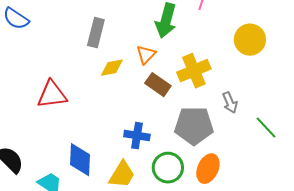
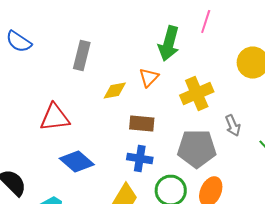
gray rectangle: (96, 33) -> (82, 56), moved
brown rectangle: (158, 85) -> (142, 124), moved, turned -30
blue diamond: (80, 160) -> (77, 162), moved, turned -52

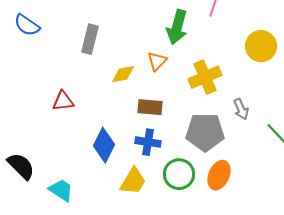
red triangle: (55, 118) -> (63, 101), size x0.7
blue diamond: (77, 162) -> (104, 145), moved, turned 76

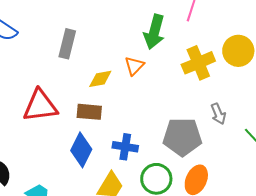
yellow cross: (205, 77) -> (198, 63), moved
red triangle: (63, 101) -> (40, 106), size x1.6
brown rectangle: (150, 107) -> (89, 112), moved

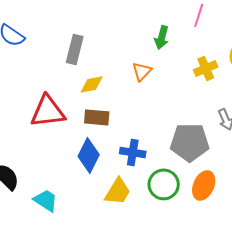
green arrow: (154, 32) -> (162, 37), size x0.7
yellow cross: (198, 63) -> (206, 68), size x0.7
yellow diamond: (100, 79) -> (92, 84), moved

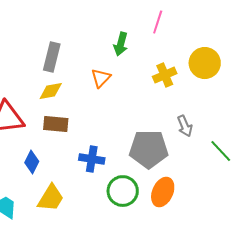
gray rectangle: (75, 49) -> (52, 57), moved
blue diamond: (89, 155) -> (32, 162), moved, size x0.7
yellow trapezoid: (118, 191) -> (51, 198), moved

